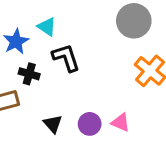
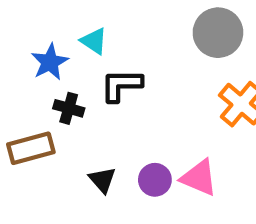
black L-shape: (66, 58) -> (121, 85), turned -72
pink triangle: (121, 122) -> (199, 178), size x1.4

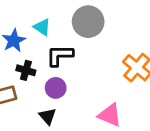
gray circle: (218, 33) -> (88, 22), moved
purple circle: (155, 180) -> (56, 88), moved

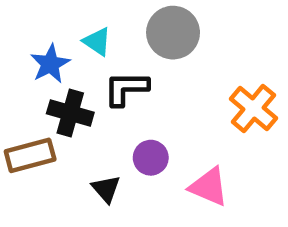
black cross: (26, 70) -> (70, 113), size x1.4
purple circle: (56, 88) -> (151, 158), moved

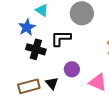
cyan triangle: (97, 42) -> (42, 10), moved
brown rectangle: (30, 155) -> (29, 86), moved

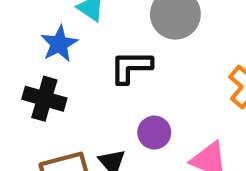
black cross: (36, 49) -> (44, 99), moved

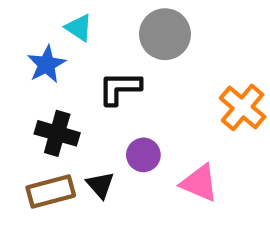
black cross: (44, 99) -> (57, 133), moved

